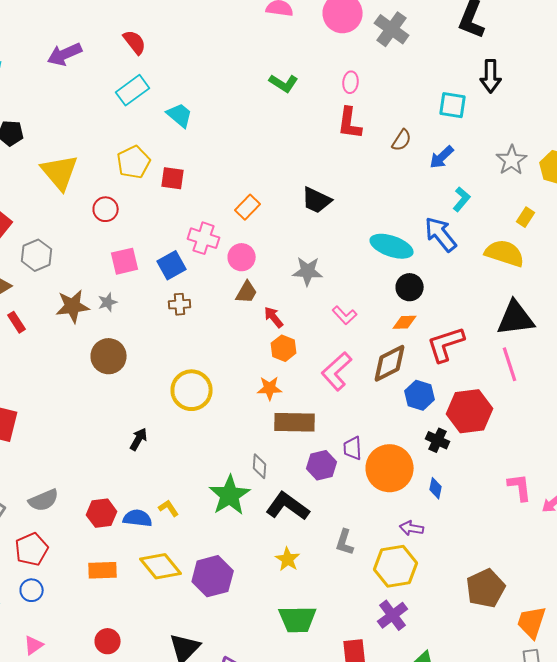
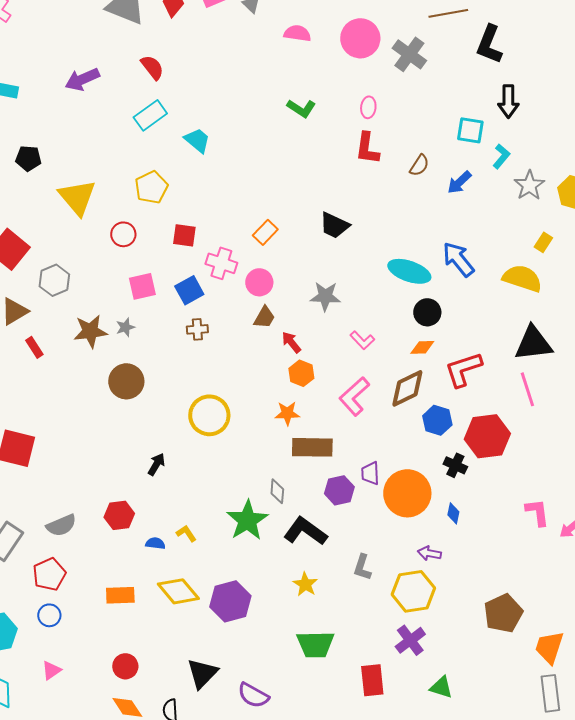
red square: (173, 178) -> (184, 235), moved
cyan L-shape: (462, 199) -> (501, 156), moved
red hexagon: (102, 513) -> (119, 515), moved
blue semicircle: (138, 518) -> (155, 543), size x0.7

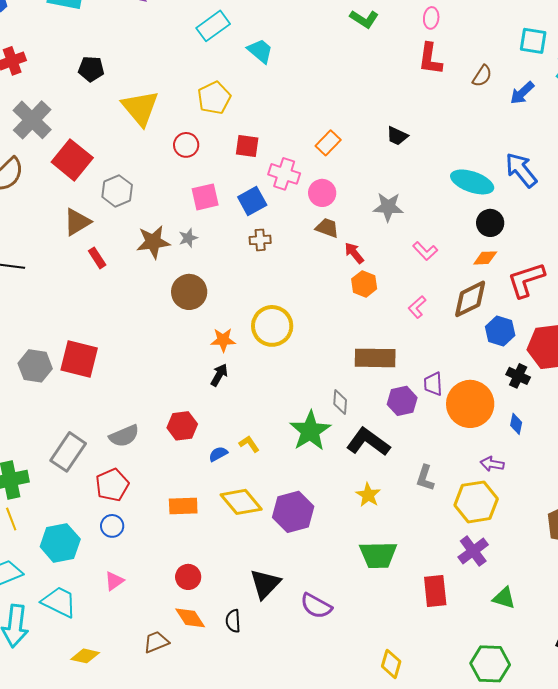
black trapezoid: (334, 225) -> (397, 136), size x0.7
brown trapezoid: (264, 317) -> (327, 228), turned -100
pink L-shape: (354, 396) -> (417, 307), size x0.6
orange star: (287, 413) -> (223, 340), moved
blue semicircle: (155, 543) -> (218, 454), turned -36

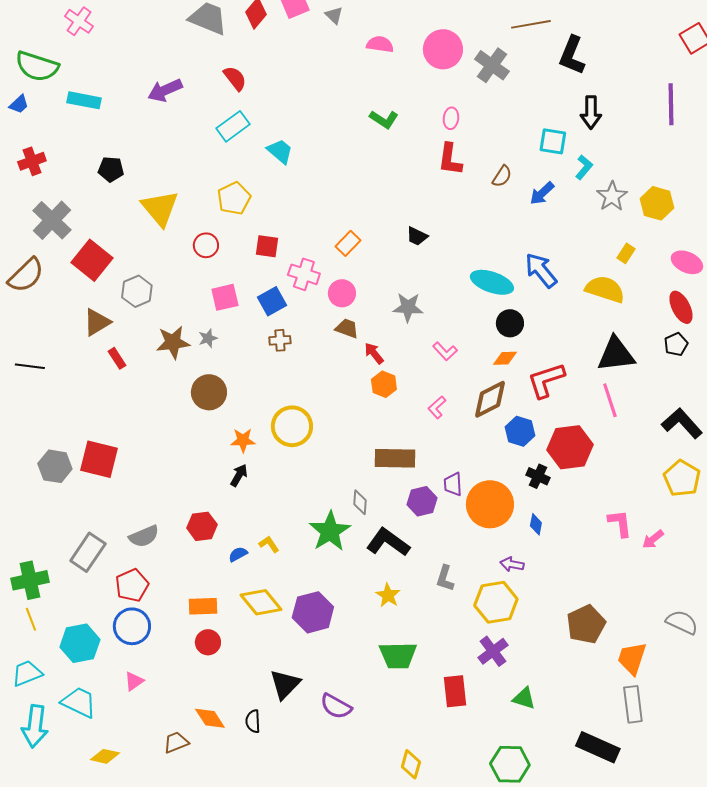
blue circle: (112, 526) -> (132, 626), size x1.6
red circle: (188, 577) -> (208, 642), moved

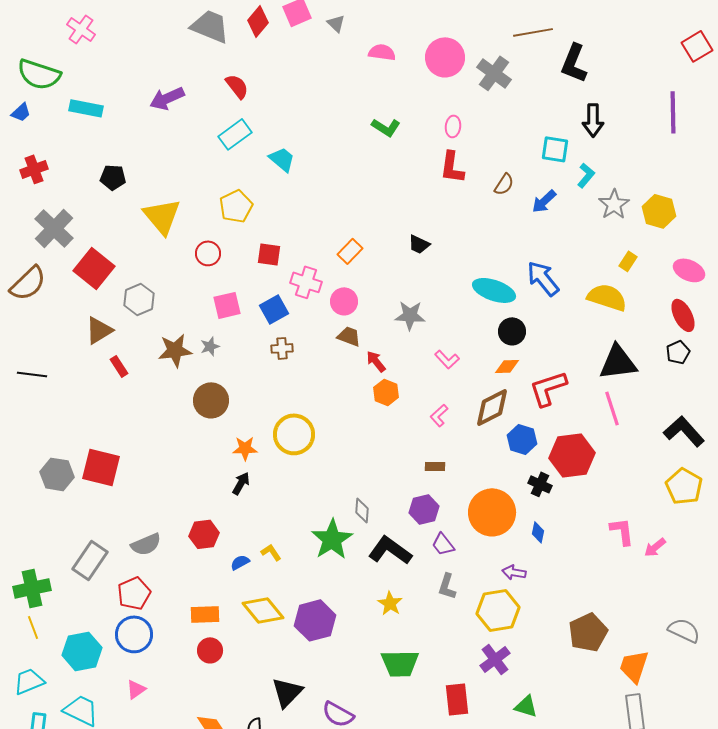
brown rectangle: (395, 458) -> (435, 466), moved, size x0.5
purple trapezoid: (453, 484) -> (443, 544), moved, turned -35

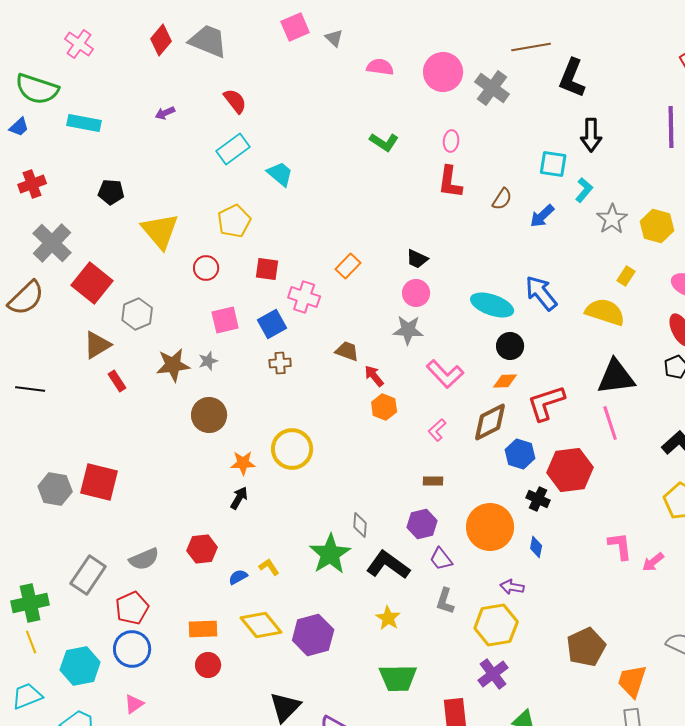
red diamond: (258, 21) -> (161, 40), moved
purple arrow: (167, 98) -> (165, 113), size x0.6
pink circle: (344, 301) -> (416, 293), moved
pink L-shape: (447, 359) -> (445, 374), size x1.5

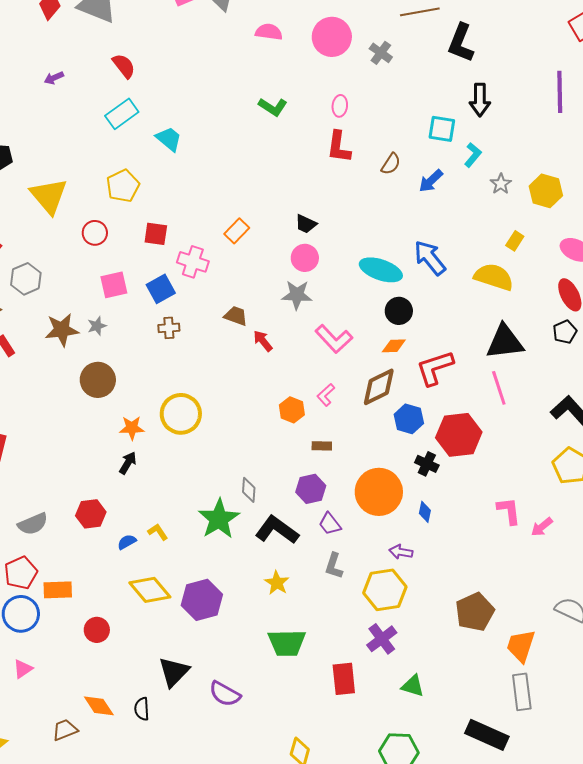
gray cross: (492, 88) -> (381, 53), size x0.7
gray star: (612, 219) -> (501, 184), size x0.7
orange hexagon: (384, 407) -> (292, 410), moved
orange rectangle: (203, 629) -> (58, 590), moved

